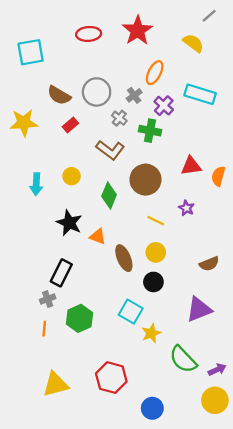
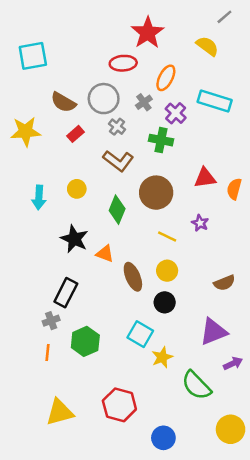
red ellipse: (89, 34) -> (123, 63), moved
gray cross: (119, 118) -> (117, 127), moved
purple arrow: (217, 370) -> (233, 363), moved

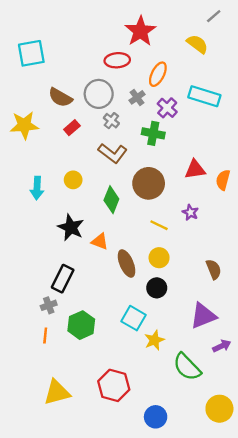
brown semicircle: (224, 283) -> (214, 269), turned -90

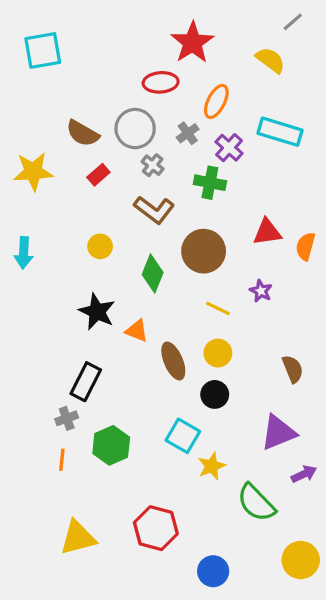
cyan square: (31, 53) -> (43, 51), moved
cyan arrow: (37, 188) -> (24, 253), moved

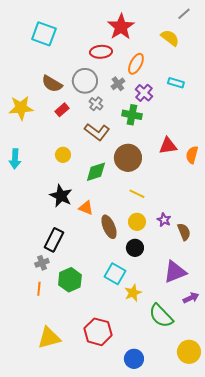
cyan square: (43, 51) -> (44, 34), moved, turned 30
cyan rectangle: (280, 132) -> (176, 83), size x0.6
green diamond: (153, 273) -> (96, 172), turned 50
purple star: (261, 291) -> (164, 220), moved

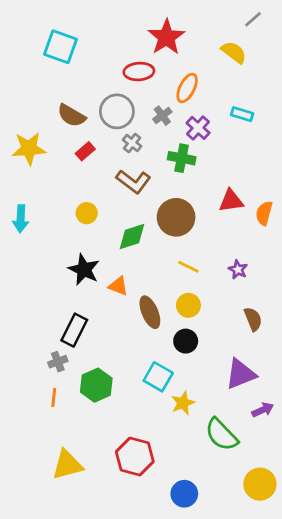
purple star: (164, 220) -> (238, 270), moved

